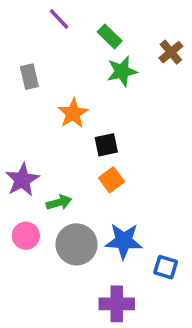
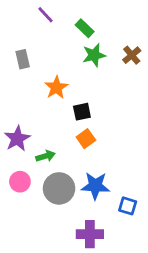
brown cross: (171, 52) -> (132, 55), moved

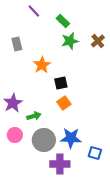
purple cross: (90, 234) -> (60, 164), moved

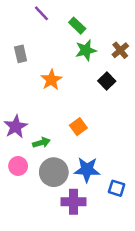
black square: (61, 83) -> (107, 81), moved, turned -32

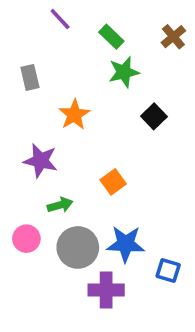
brown cross: (120, 50) -> (173, 37), moved
purple star: (16, 127) -> (41, 161), moved, turned -30

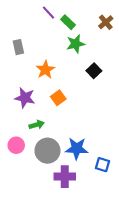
purple line: (60, 19) -> (49, 13), moved
orange square: (113, 182) -> (58, 98), moved

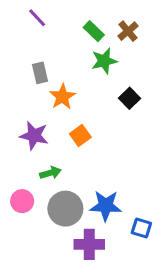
purple line: (49, 13) -> (37, 18), moved
brown cross: (106, 22) -> (128, 31), moved
gray rectangle: (18, 47) -> (40, 73), moved

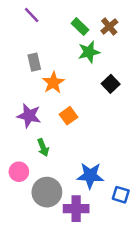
green arrow: (50, 173) -> (43, 148), turned 84
gray circle: (65, 209) -> (47, 192), moved

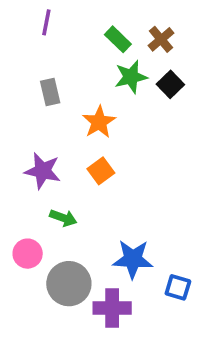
purple line: (32, 15) -> (46, 22), turned 54
orange star: (53, 83) -> (99, 122), moved
black square: (111, 84) -> (170, 84), moved
green arrow: (43, 148) -> (63, 218), turned -48

